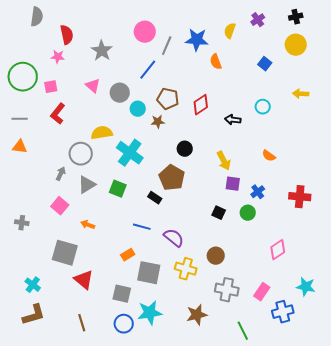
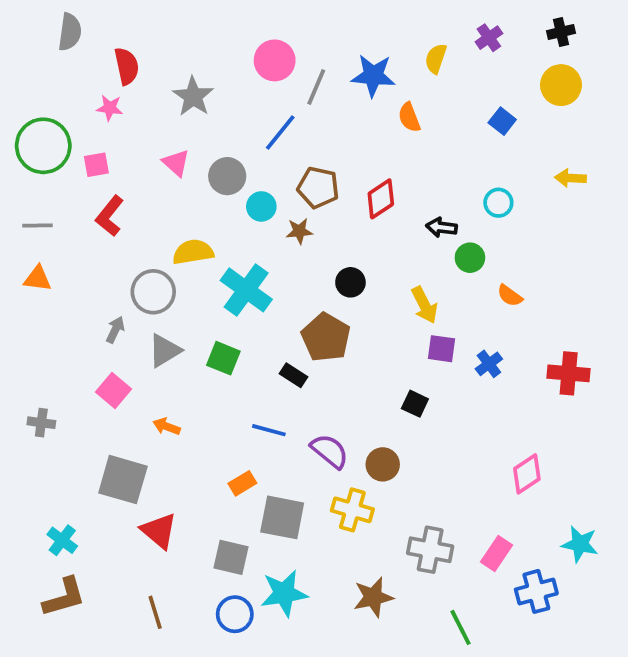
green circle: (248, 213) -> (470, 258), moved
brown circle: (216, 256) -> (383, 464), moved

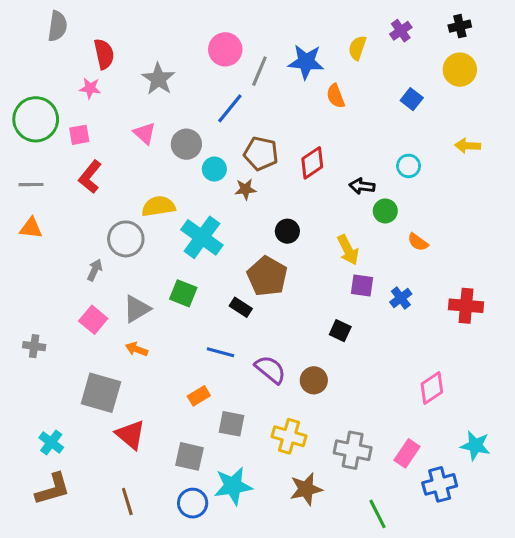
gray triangle: (165, 351) -> (137, 309), moved
yellow cross: (352, 510) -> (289, 436), moved
gray square: (282, 517) -> (231, 424), size x0.7

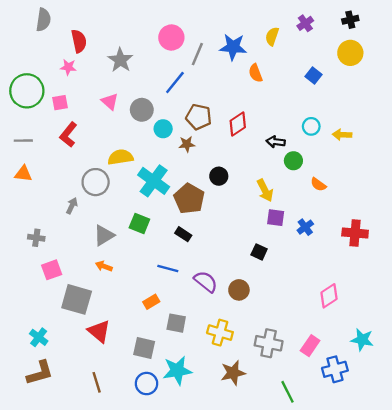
yellow arrow: (468, 146) -> (342, 135), moved
brown pentagon: (267, 276) -> (189, 199), moved
pink square: (93, 320) -> (52, 270), moved, turned 30
gray cross: (34, 346) -> (36, 238), moved

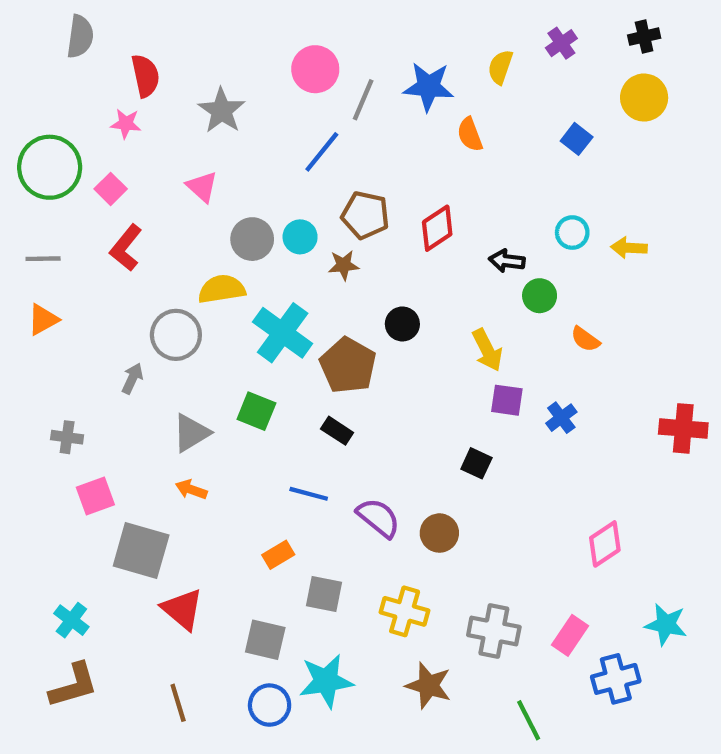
pink square: (60, 103) -> (111, 189), turned -35
gray circle: (142, 110) -> (252, 239), moved
orange triangle: (23, 174) -> (43, 320), turned -36
red cross: (355, 233) -> (683, 428), moved
brown star: (233, 373) -> (429, 685), turned 30

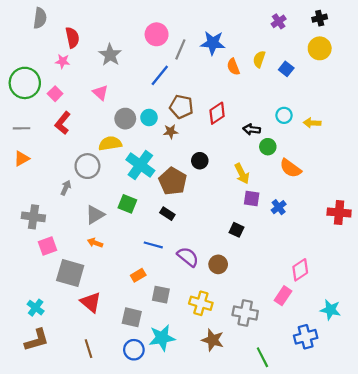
yellow semicircle: (500, 67) -> (259, 59), moved
orange semicircle: (585, 339) -> (290, 168), size x1.5
gray cross: (67, 437) -> (33, 217), size x1.5
pink rectangle: (570, 635) -> (283, 296), moved

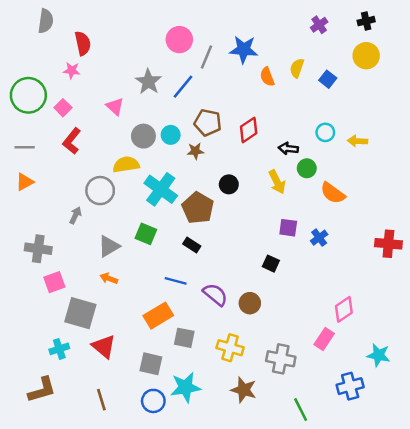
gray star: (110, 55) -> (148, 82), moved
yellow arrow: (242, 174) -> (277, 182), moved
orange rectangle: (138, 275) -> (158, 316), size x1.6
cyan cross: (36, 308) -> (59, 349), moved, turned 35

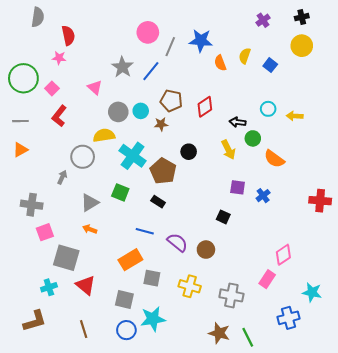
brown star: (244, 390) -> (219, 333), moved

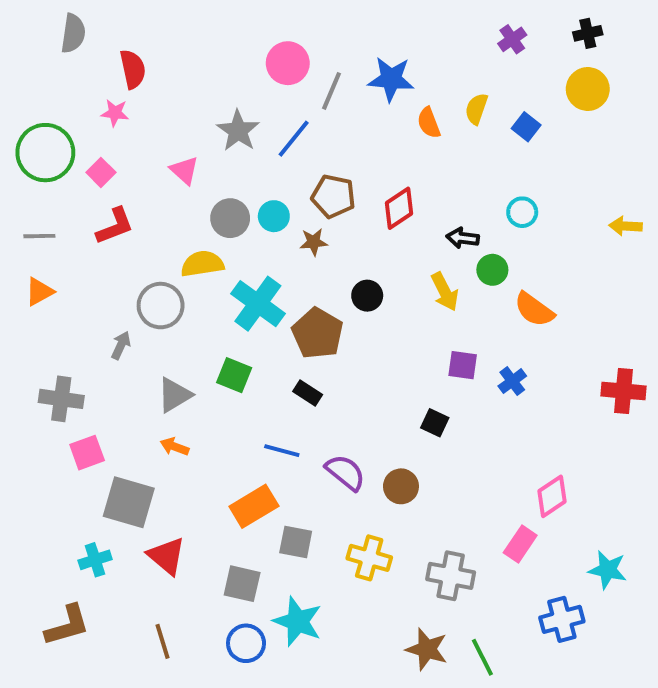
red L-shape: (59, 116) -> (115, 226), turned -150
yellow arrow: (295, 116) -> (625, 226), moved
cyan star: (153, 319) -> (298, 621), turned 30

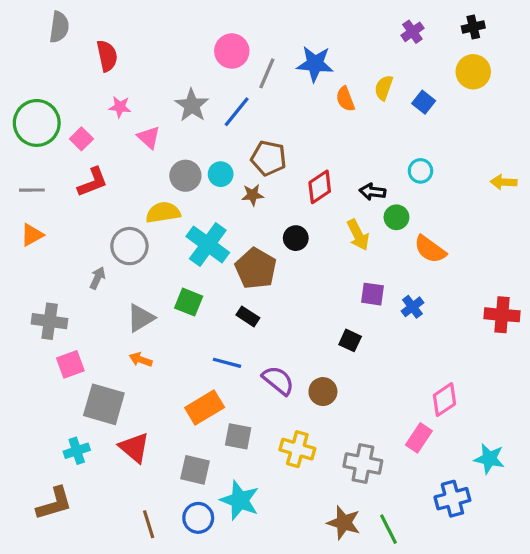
pink star: (115, 113) -> (120, 107), moved
red diamond: (399, 208) -> (320, 187), moved
brown line: (163, 641) -> (149, 524), moved

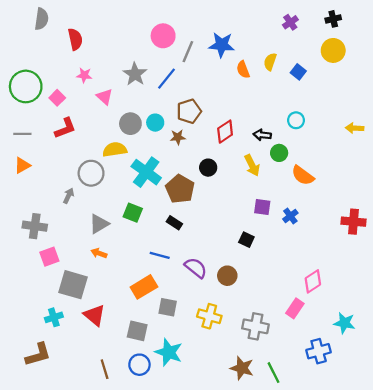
brown pentagon: (269, 158) -> (189, 111), turned -30

